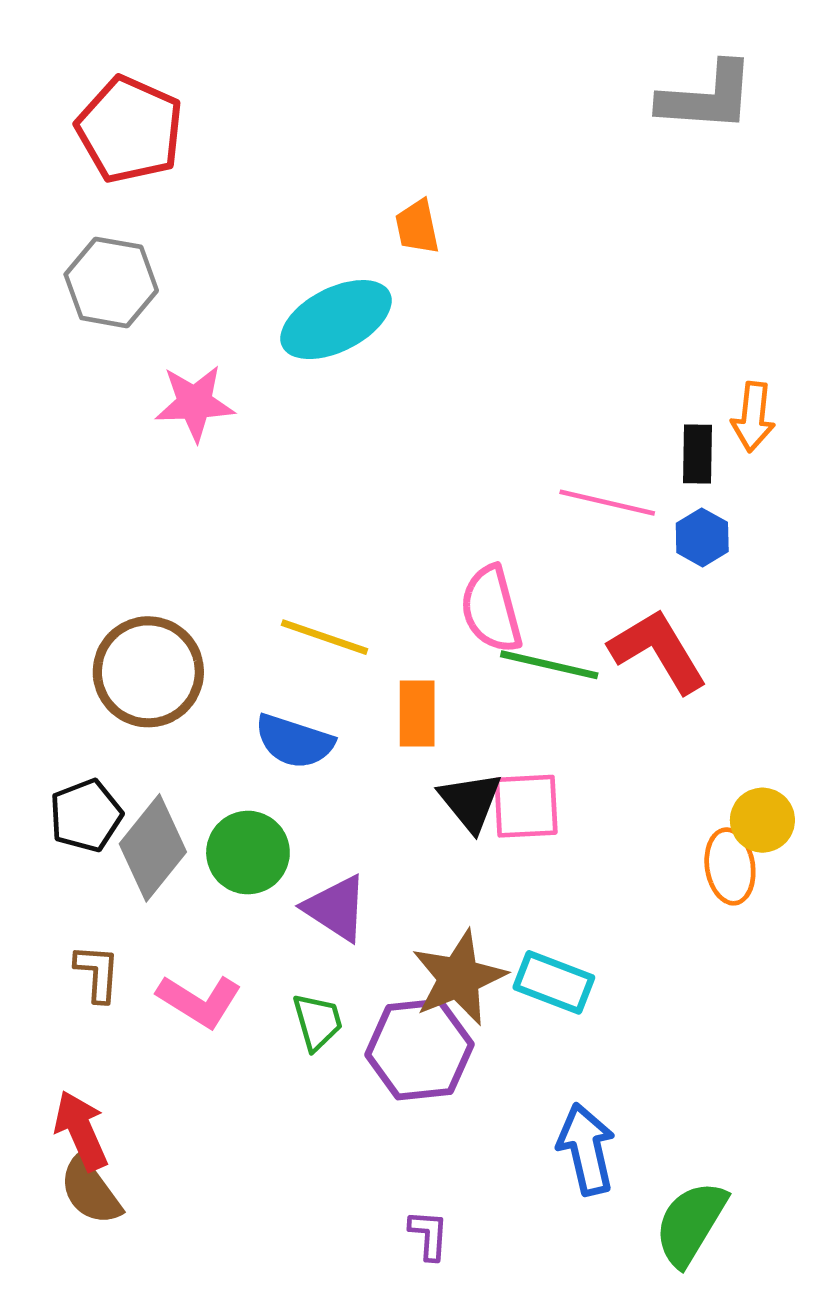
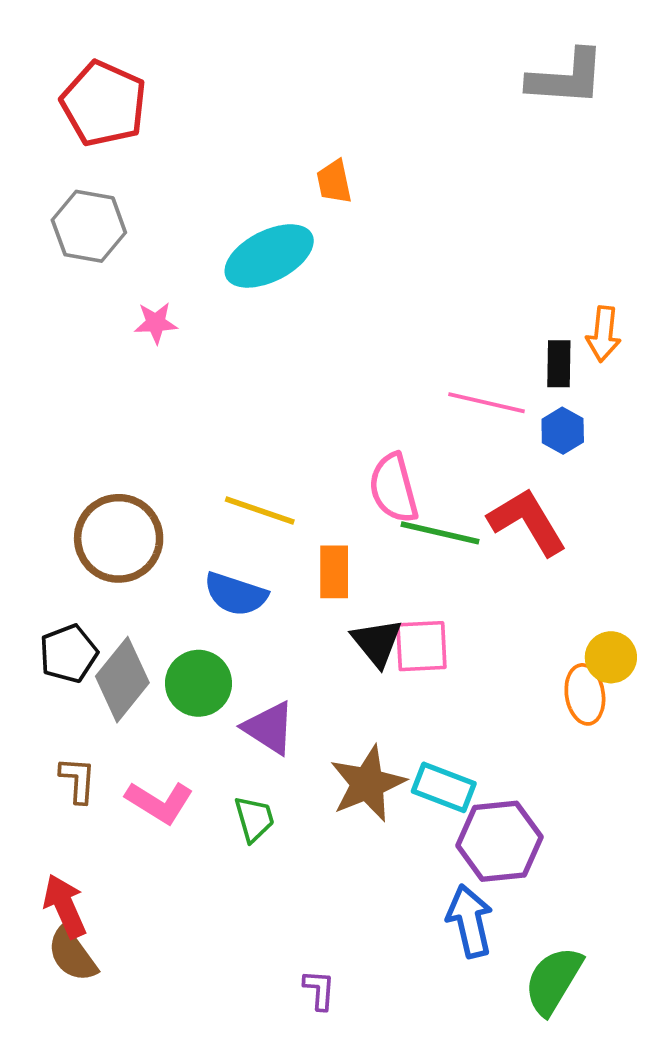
pink star: (195, 403) -> (156, 323), size x0.7
purple hexagon: (419, 1050) -> (499, 841), moved
purple L-shape: (429, 1235) -> (319, 990), moved

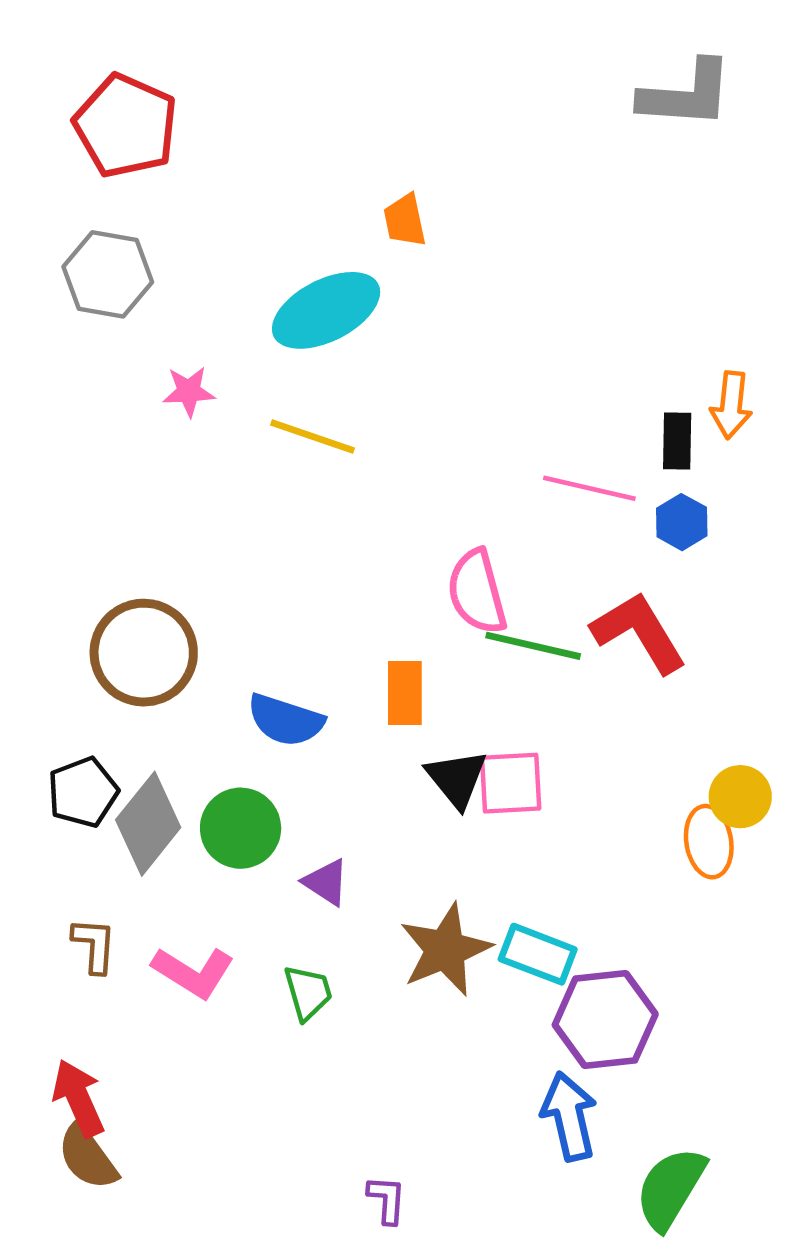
yellow line: (260, 511) -> (313, 436), moved
purple triangle: (269, 728) -> (326, 882), size x0.7

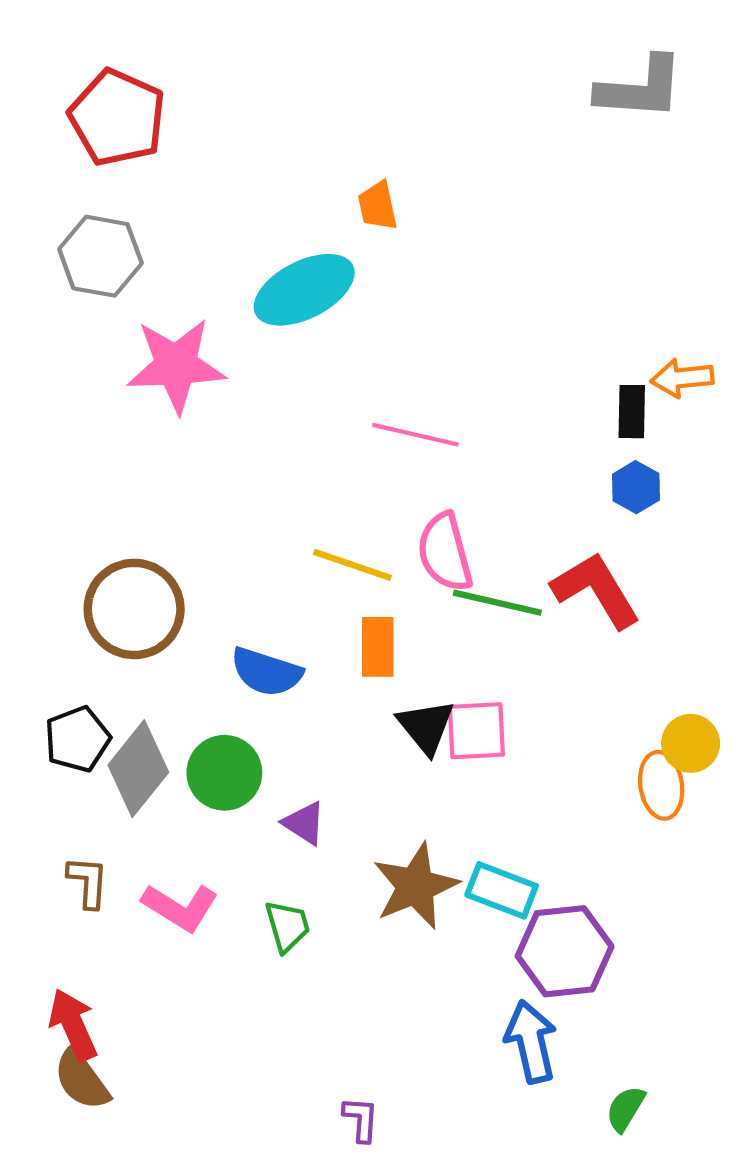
pink star: (189, 391) -> (176, 365), size x2.0
orange arrow: (731, 405) -> (682, 378), turned 78
yellow line: (313, 436) -> (352, 565), moved
pink line: (589, 488) -> (415, 435), moved
green semicircle: (670, 1188) -> (625, 1109), size x0.6

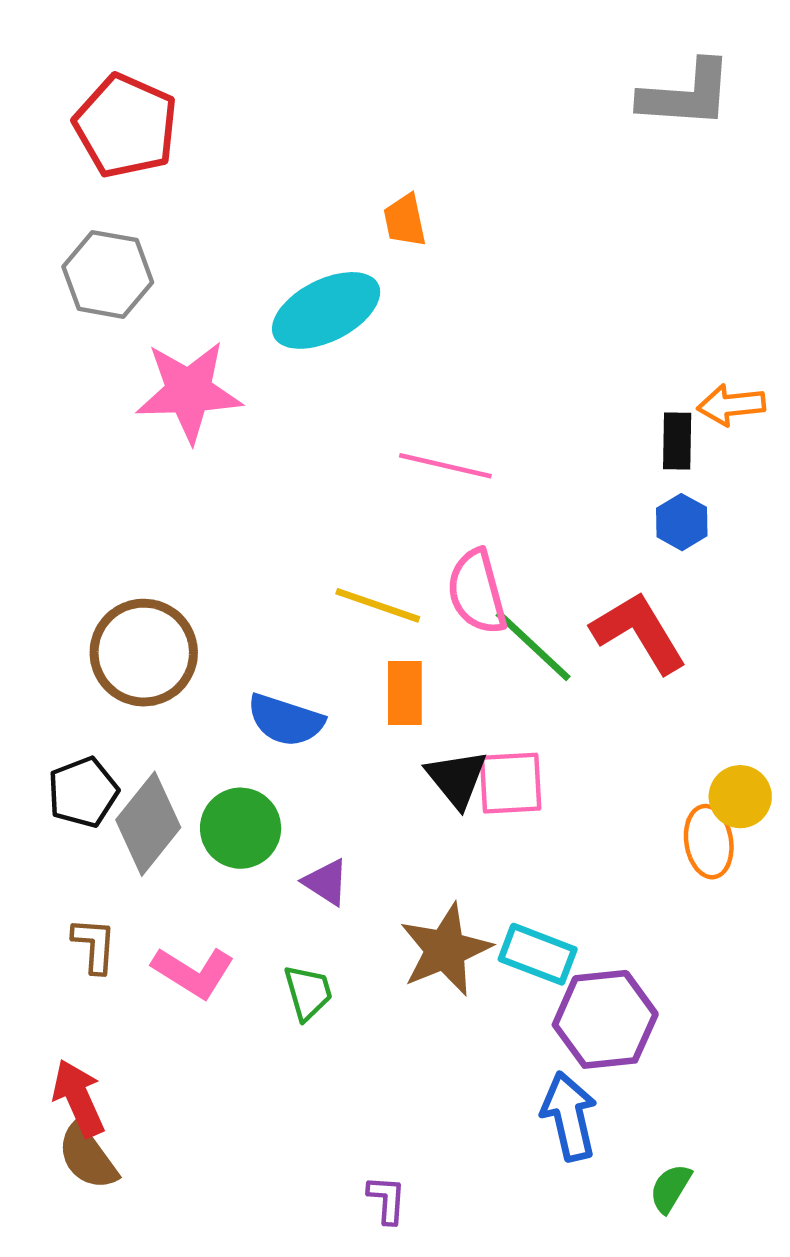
green line: (497, 603) -> (533, 646), turned 30

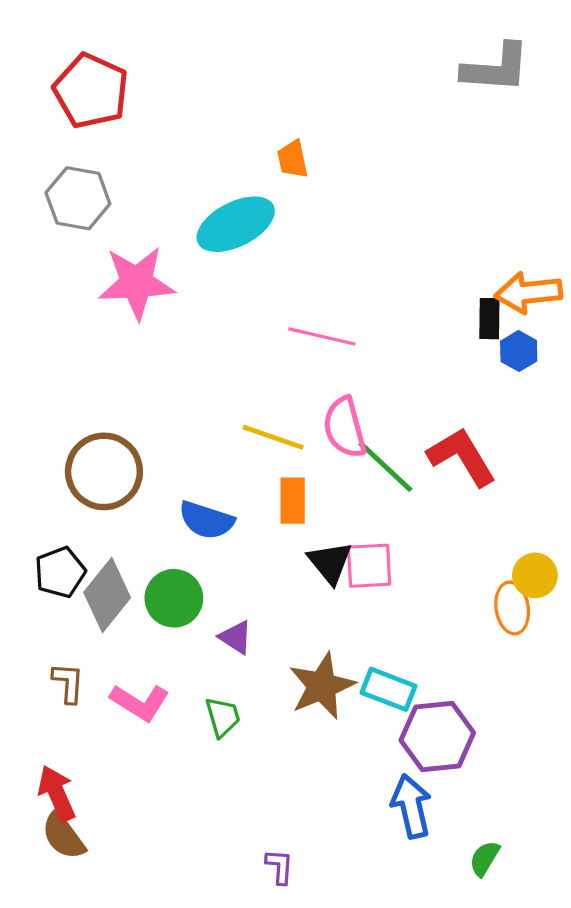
orange arrow: (731, 405) -> (528, 293), size x1.4
blue hexagon: (682, 522) -> (519, 351), moved

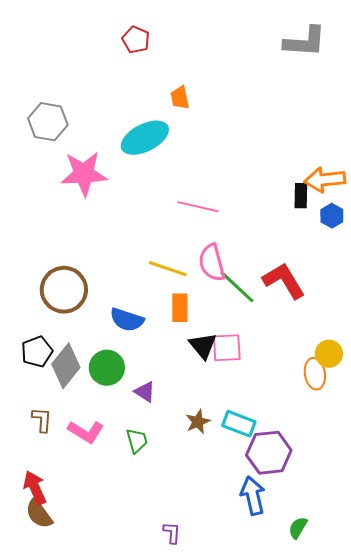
red pentagon: (91, 91) -> (136, 40), moved, size x0.6
blue hexagon: (519, 351) -> (332, 216), moved
brown star: (322, 686) -> (198, 422), size x0.6

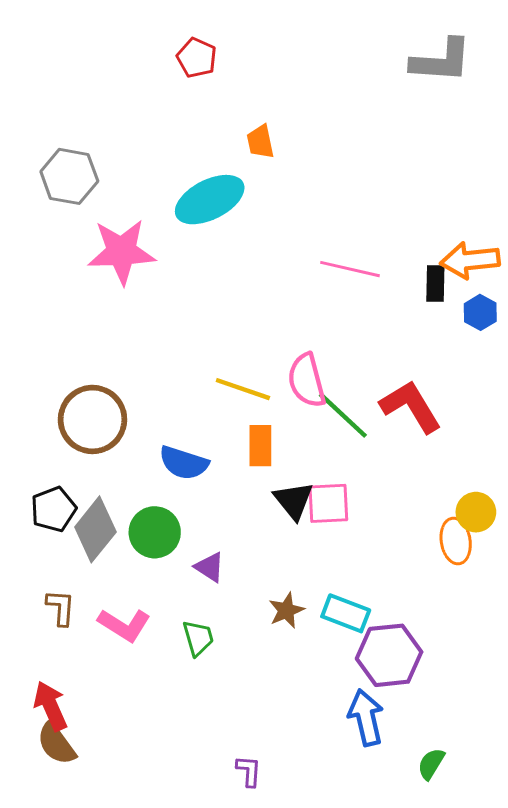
pink line: (198, 207) -> (350, 269), moved

